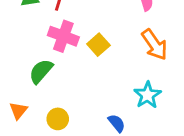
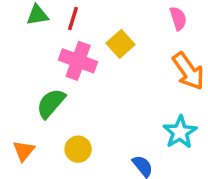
yellow square: (98, 45) -> (120, 44), moved
yellow circle: (58, 119) -> (78, 149), moved

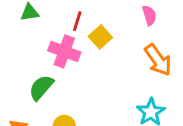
red line: (73, 18) -> (77, 21), moved

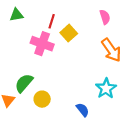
green semicircle: (41, 87) -> (24, 83), moved

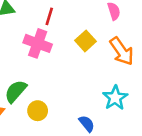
yellow square: (69, 33) -> (85, 41), moved

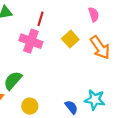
cyan star: (115, 98) -> (95, 100), moved, turned -30
yellow circle: (38, 111) -> (30, 106), moved

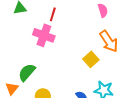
yellow square: (70, 39) -> (91, 59), moved

